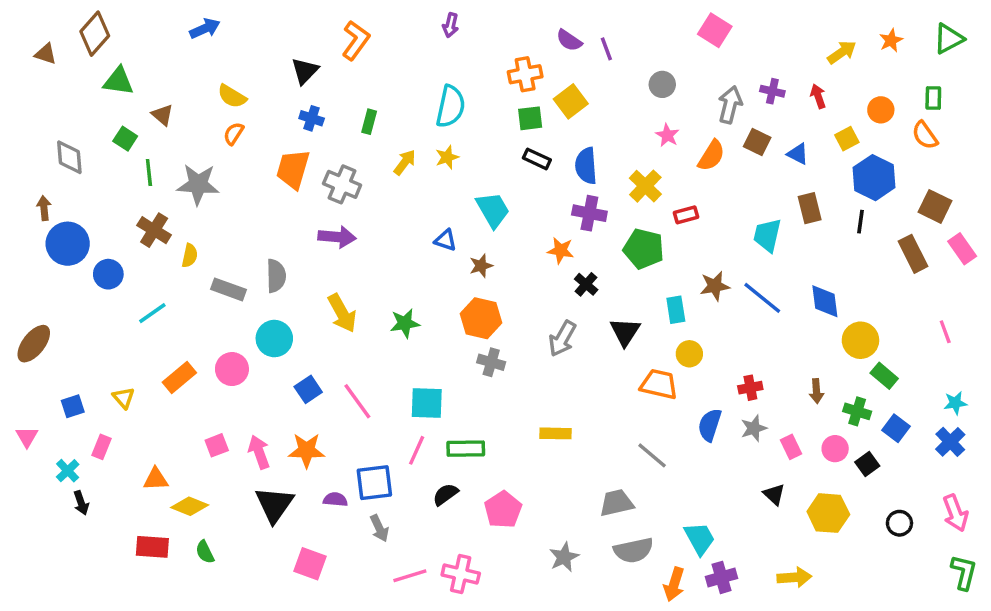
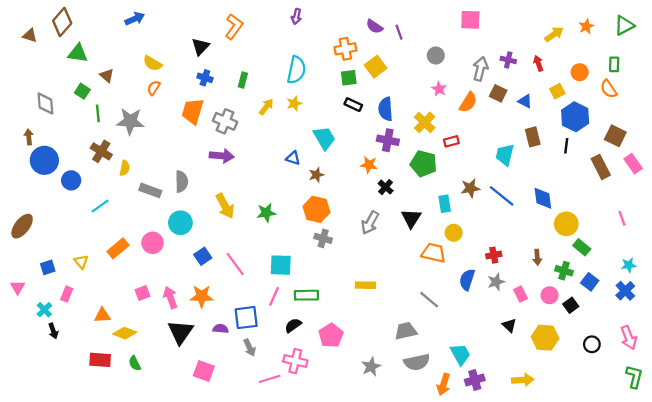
pink square: (715, 30) -> (470, 20), turned -30
pink cross: (461, 574) -> (295, 361), moved

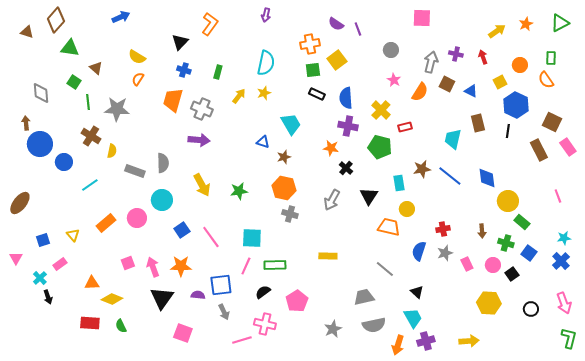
pink rectangle: (67, 294) -> (60, 264), turned 32
black triangle: (509, 325) -> (417, 292), moved

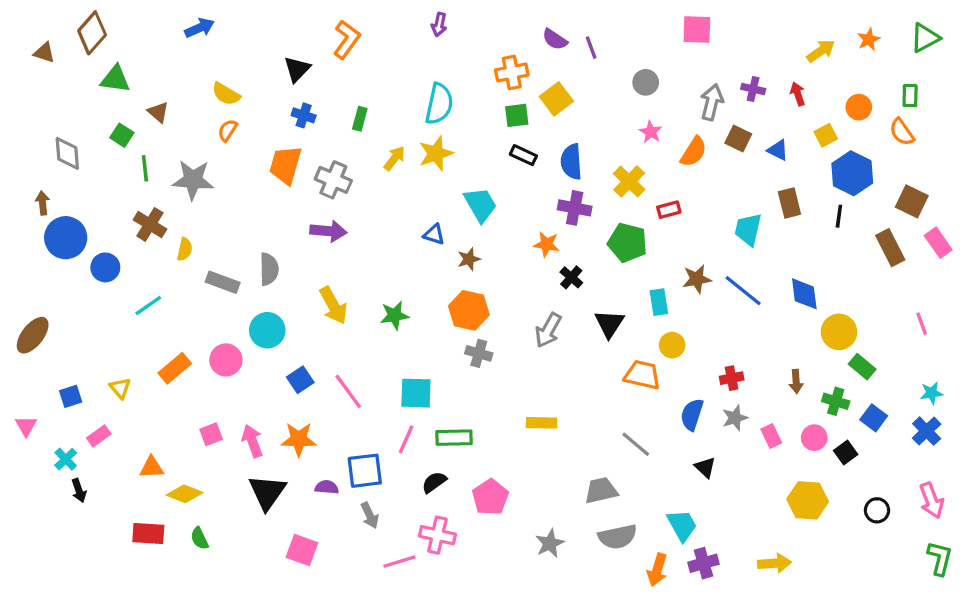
yellow star: (264, 93) -> (436, 153), size x1.5
black triangle: (417, 292) -> (705, 467), moved

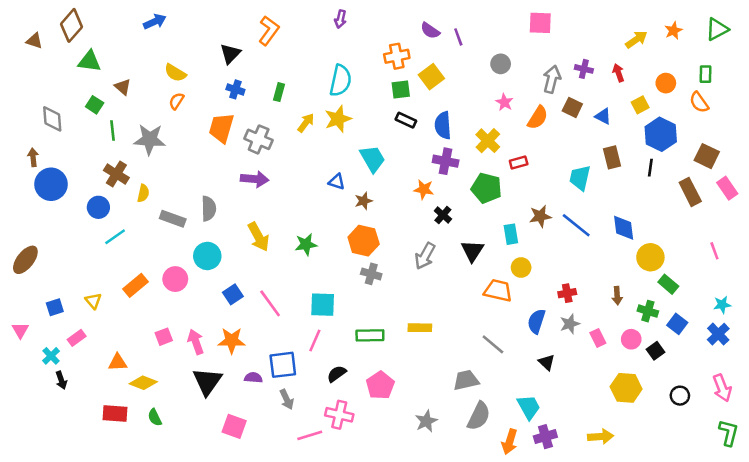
blue circle: (105, 267) -> (98, 207), moved
green rectangle: (454, 438) -> (370, 335), moved
gray semicircle: (618, 537) -> (479, 416), turned -52

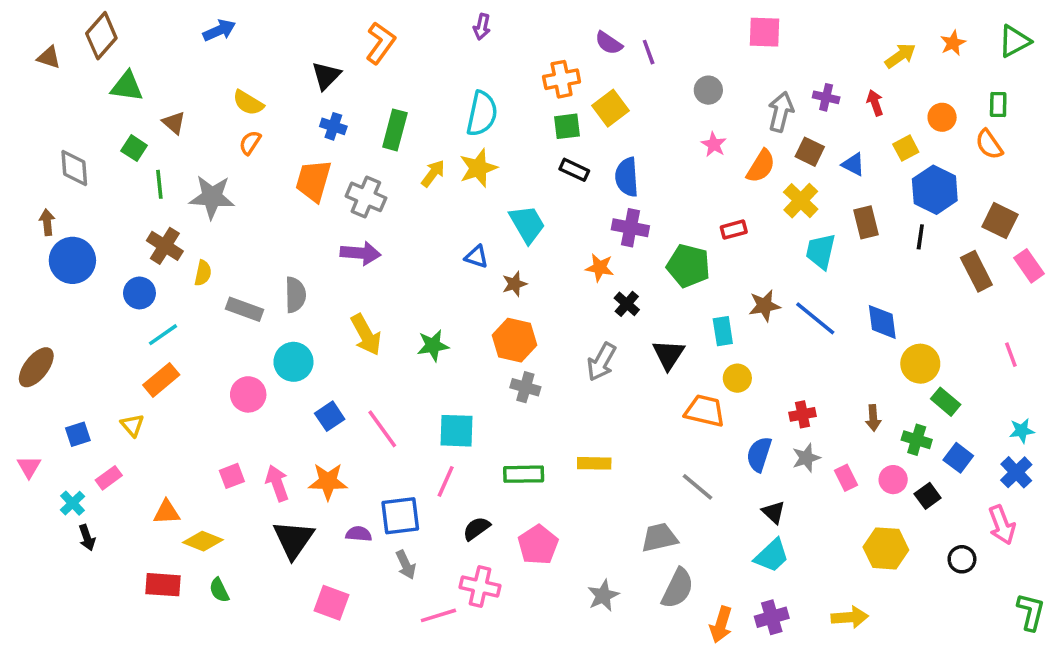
green rectangle: (279, 92) -> (395, 130), size x1.5
yellow cross: (488, 141) -> (801, 201), moved
orange rectangle: (136, 285) -> (161, 380), moved
pink arrow: (722, 388) -> (1002, 525), moved
cyan trapezoid: (529, 407) -> (772, 556), moved, turned 76

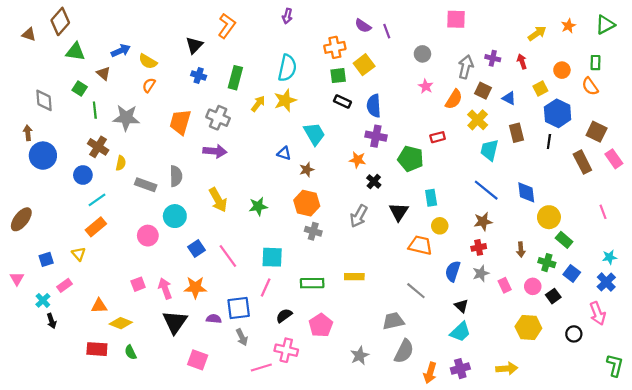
blue arrow: (219, 30) -> (121, 51), moved
orange trapezoid: (313, 181) -> (180, 122), moved
brown star: (764, 306) -> (483, 221), moved

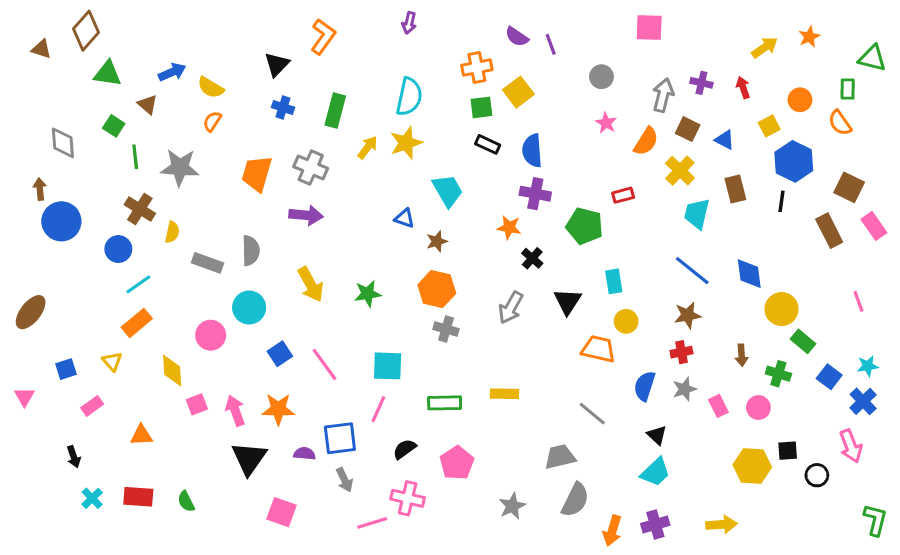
green triangle: (605, 25) -> (872, 58), moved, turned 42
blue square: (572, 273) -> (829, 377), moved
black square: (553, 296) -> (788, 451), moved, turned 32
cyan cross: (43, 300) -> (92, 498), moved
yellow diamond: (121, 323) -> (172, 371), moved, turned 65

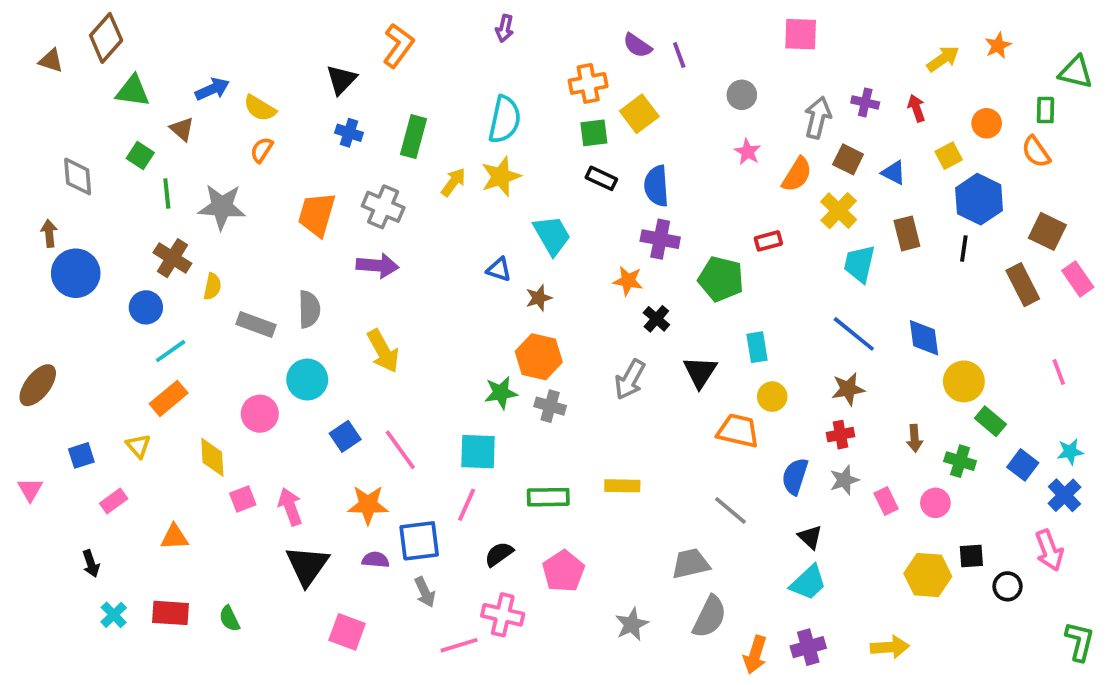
green star: (368, 294) -> (501, 393), moved
orange star: (278, 409) -> (368, 505), moved

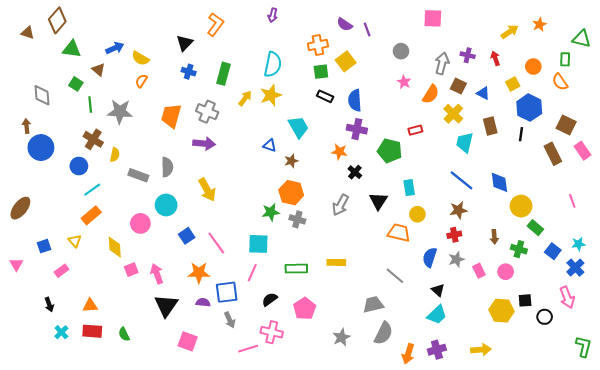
orange triangle: (174, 537) -> (90, 306), moved

